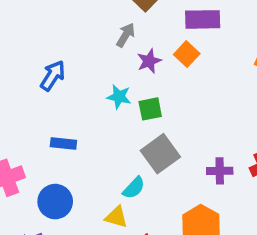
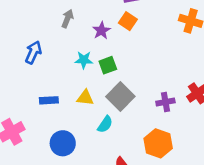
gray arrow: (126, 35) -> (67, 19), moved
blue circle: (55, 202) -> (63, 143), moved
yellow triangle: (116, 217) -> (85, 98), moved

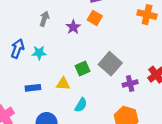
cyan star: (84, 60) -> (39, 53), moved
green square: (108, 65) -> (82, 68), moved
gray square: (120, 96) -> (110, 64), moved

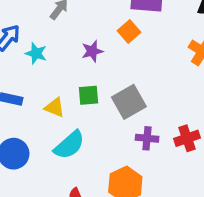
purple star: (73, 27) -> (92, 51), moved
cyan semicircle: (81, 105) -> (69, 145), size x1.5

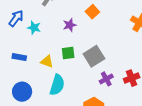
purple cross: (147, 138) -> (106, 79), turned -32
cyan semicircle: (69, 145) -> (57, 85), turned -30

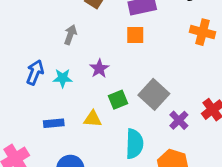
orange square: (92, 12) -> (135, 35), turned -32
purple star: (70, 25) -> (99, 69), moved
cyan semicircle: (57, 85) -> (134, 144), moved

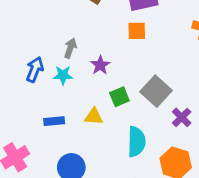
gray arrow: (70, 35) -> (70, 48), moved

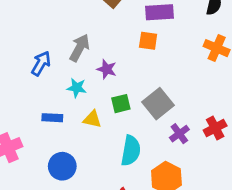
gray arrow: (70, 48) -> (80, 48), size x1.4
purple star: (100, 65) -> (107, 69), turned -30
cyan star: (63, 75) -> (77, 88), moved

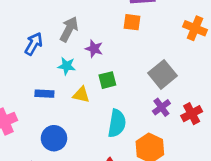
gray square: (158, 104) -> (162, 74), moved
red cross: (215, 128) -> (192, 114), moved

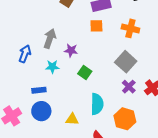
orange cross: (195, 28) -> (130, 28), moved
green square: (107, 80) -> (85, 72), turned -32
yellow triangle: (81, 95) -> (72, 119), moved
blue circle: (54, 138) -> (41, 111), moved

